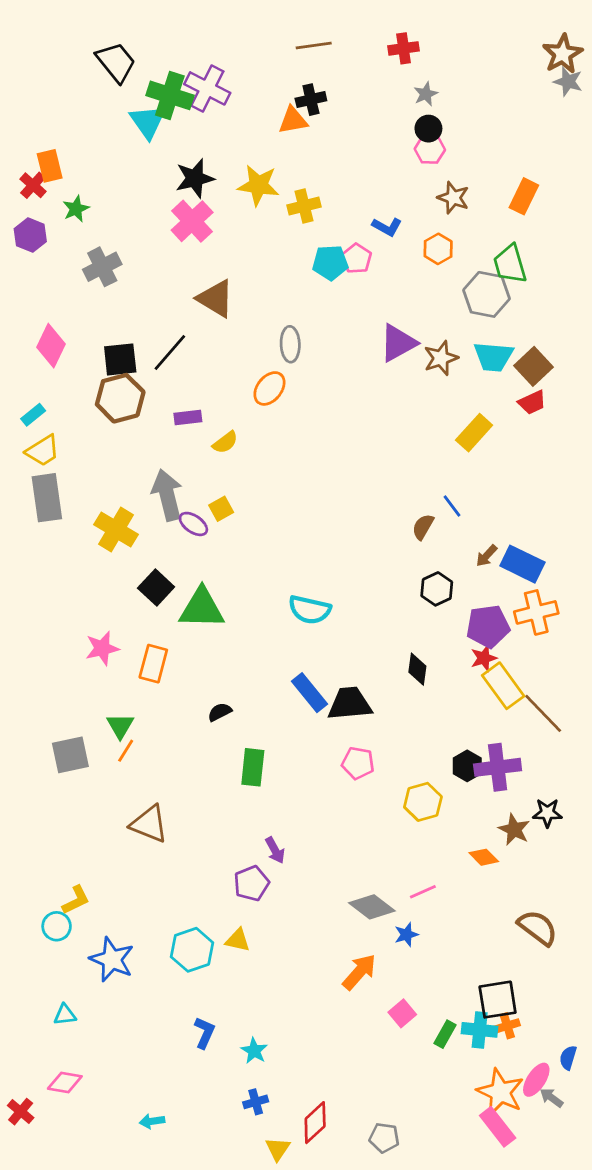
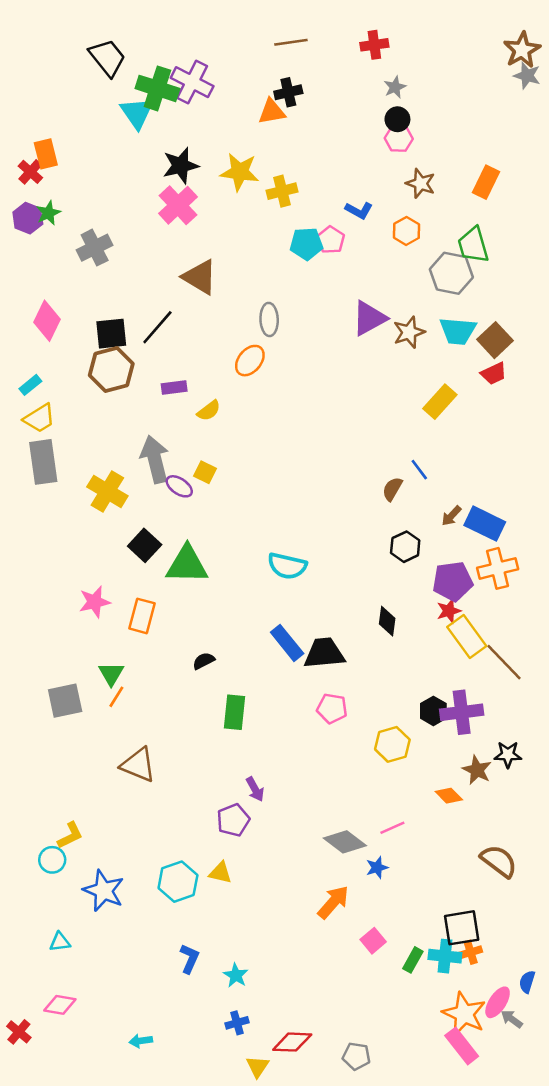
green star: (76, 209) -> (48, 213), moved
yellow square: (221, 509) -> (205, 472), turned -35
red diamond: (315, 1123) -> (292, 1042), turned 45

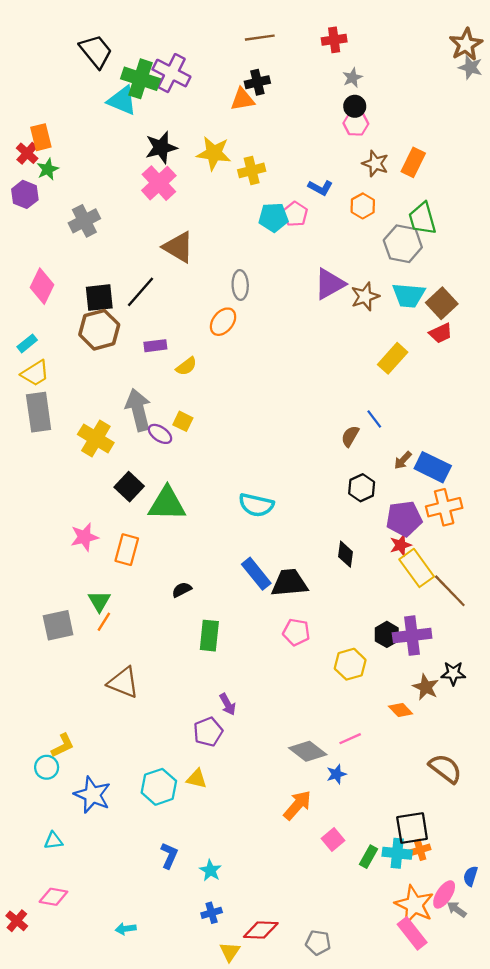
cyan triangle: (137, 113) -> (122, 101), turned -32
orange rectangle: (486, 182) -> (413, 162), moved
green star: (48, 213) -> (48, 169), moved

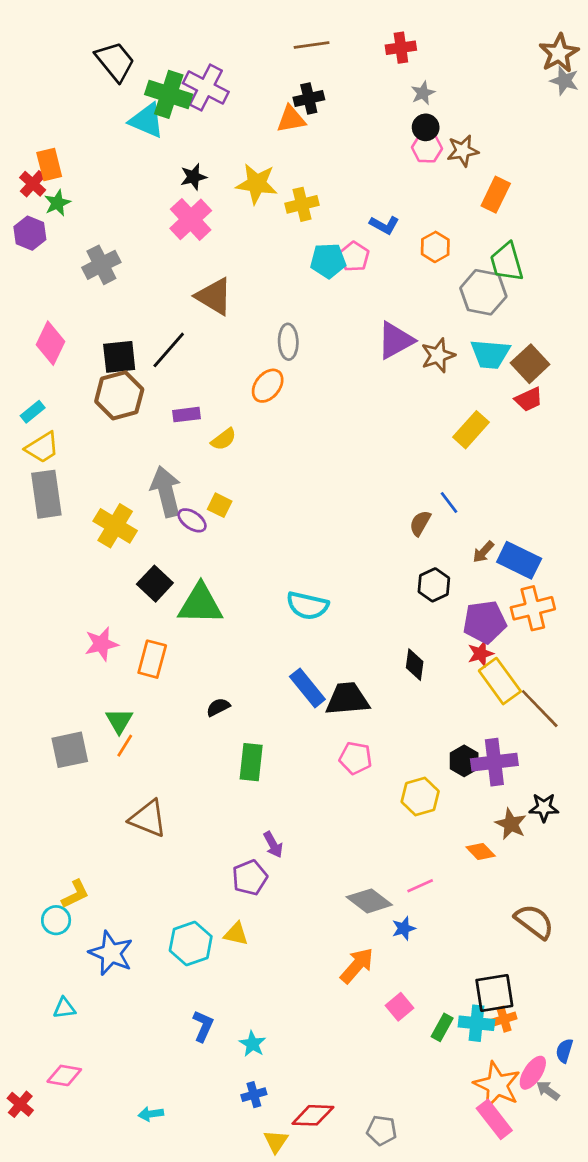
black star: (161, 148) -> (193, 177), size x0.7
brown star: (375, 164) -> (463, 151), moved, turned -30

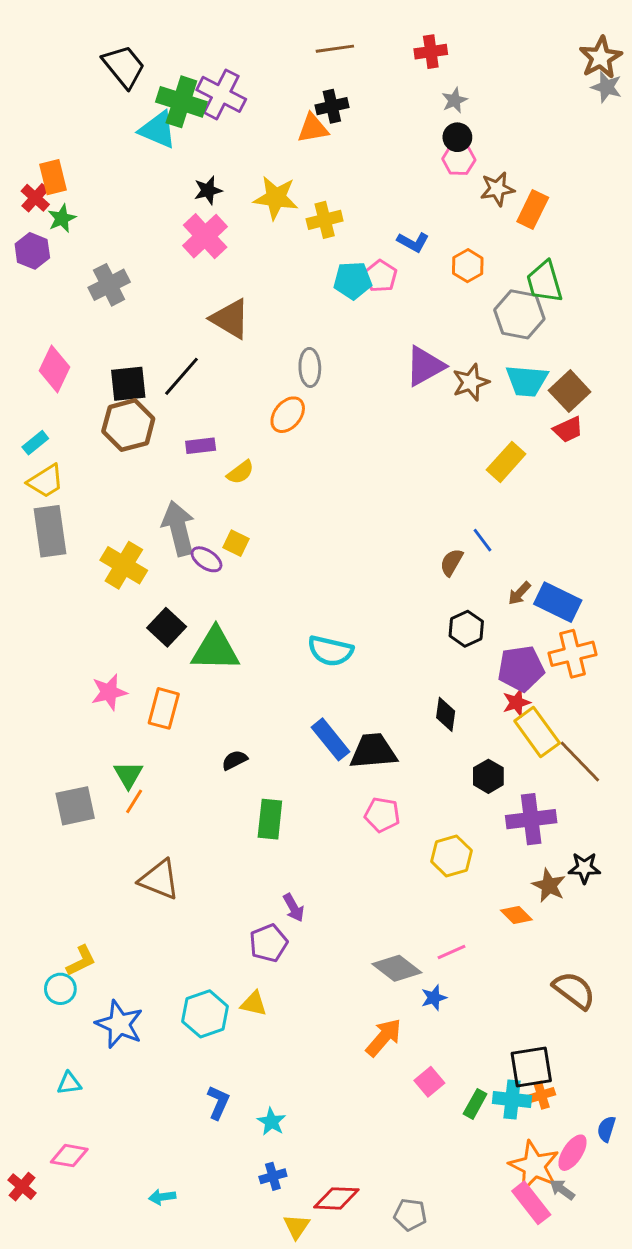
brown star: (463, 151) -> (497, 189), moved
black hexagon: (464, 761) -> (488, 776), moved
gray arrow: (548, 1091) -> (562, 1190), moved

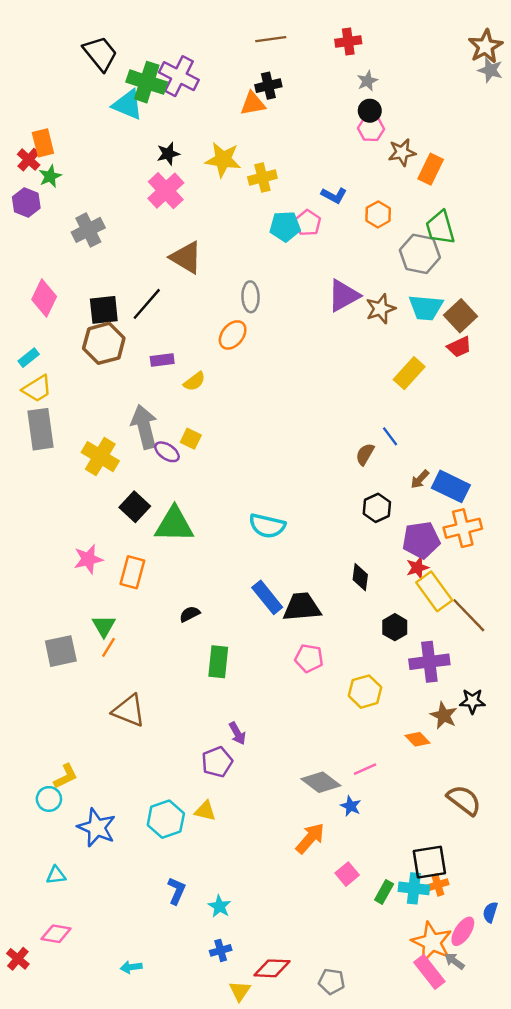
blue star: (434, 998) -> (351, 806), turned -30

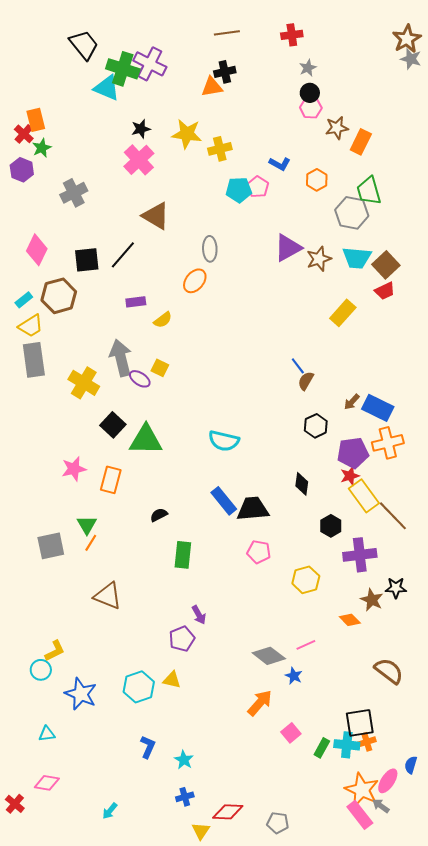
brown hexagon: (104, 343) -> (59, 296), moved
blue line: (390, 436) -> (298, 366), moved
cyan arrow: (131, 967) -> (110, 811), turned -42

